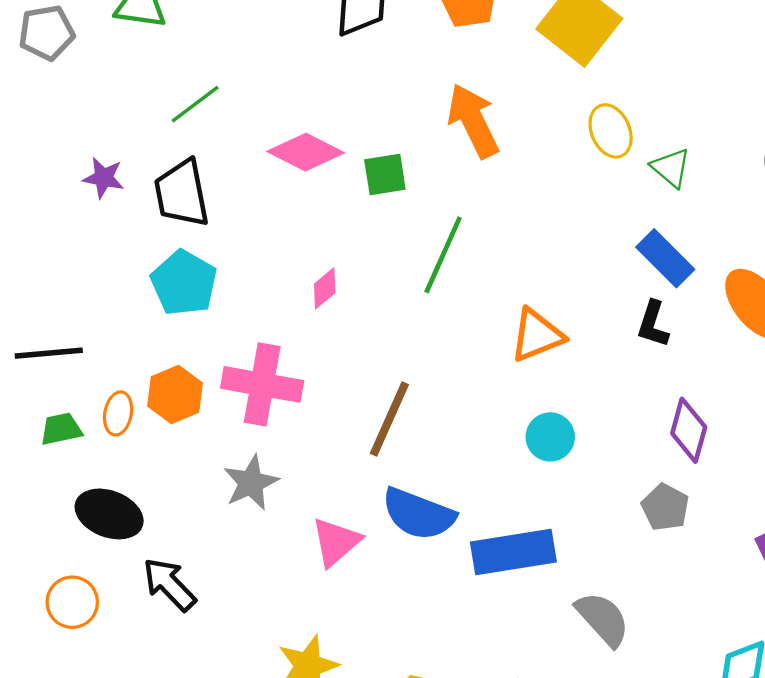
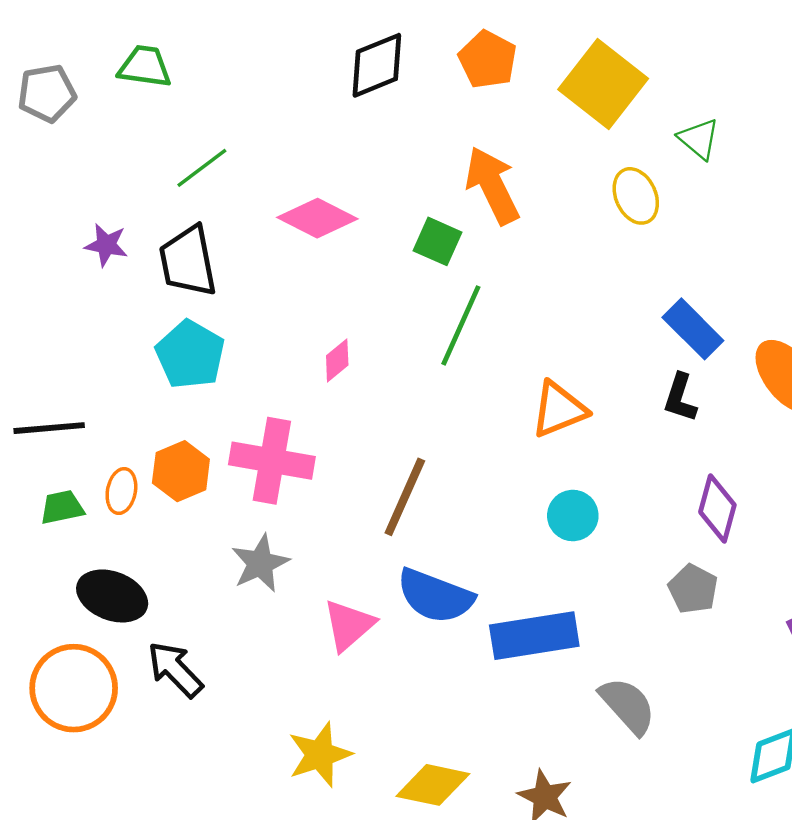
green triangle: (671, 168) -> (699, 139), moved
green square: (385, 174) -> (438, 241), moved, turned 33
orange circle: (72, 602) -> (74, 688), size x1.6

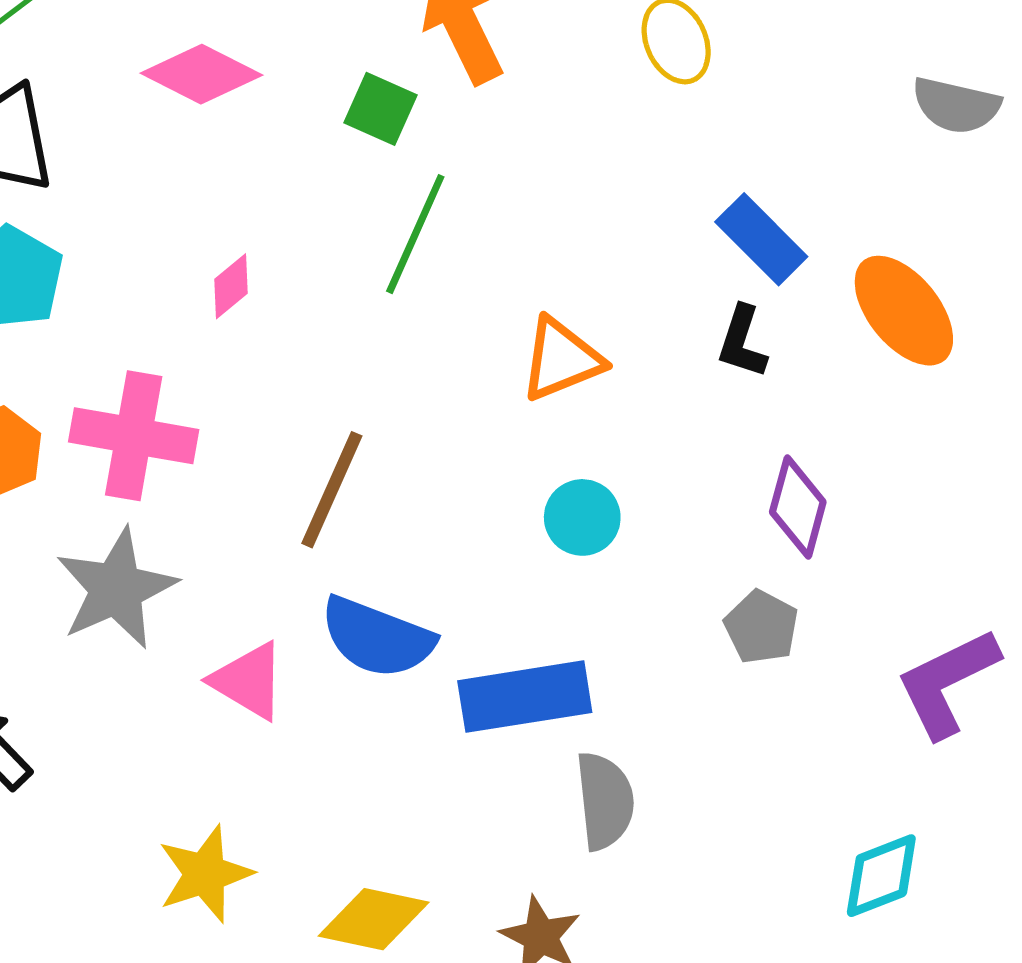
gray star: (260, 563) -> (116, 589), size x1.4
pink triangle: (349, 625) -> (248, 681), turned -48
gray semicircle: (628, 706) -> (605, 801), moved, turned 36

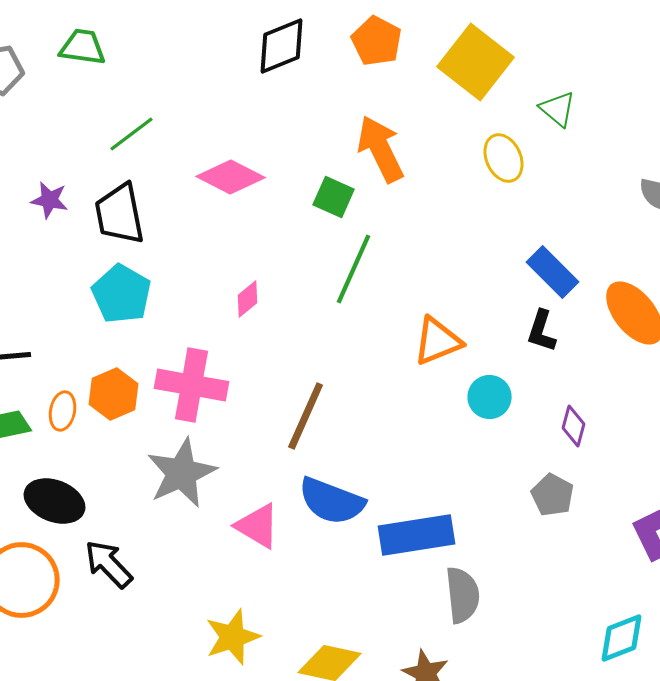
purple diamond: (798, 507) -> (574, 426), size x0.7
cyan circle: (582, 517) -> (490, 397), moved

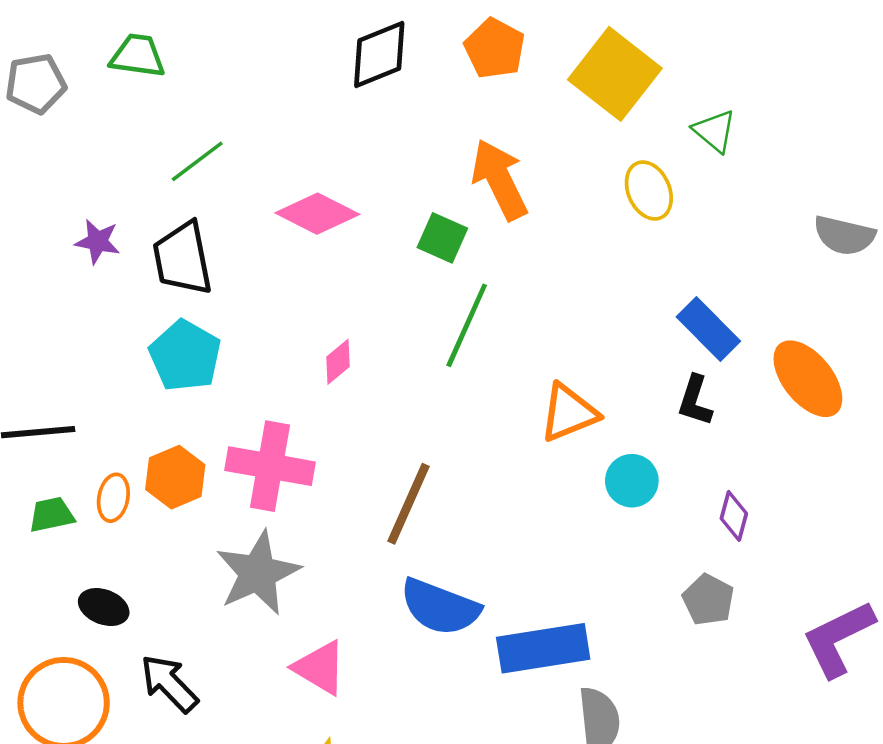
black ellipse: (55, 501) -> (104, 607), size x0.7
pink triangle: (258, 526) -> (320, 668), moved

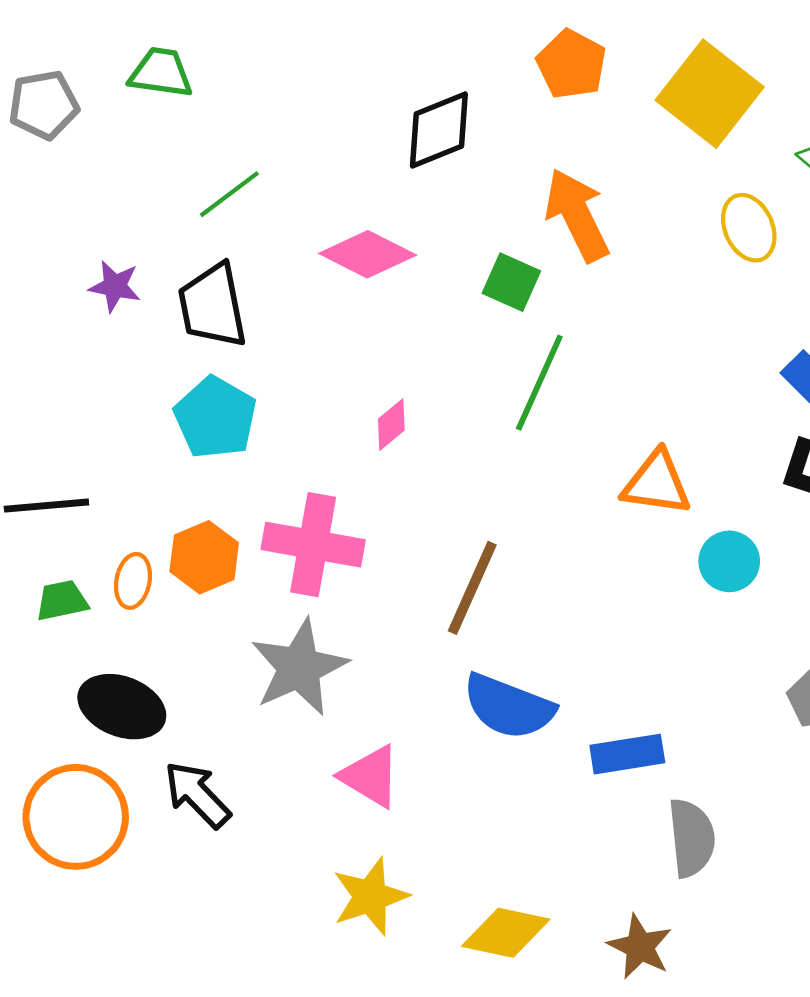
black diamond: (379, 55) -> (439, 130), moved
orange triangle: (569, 413) -> (657, 483), turned 30
black ellipse: (104, 607) -> (122, 707), size x1.5
blue rectangle: (543, 648) -> (627, 754), size x0.7

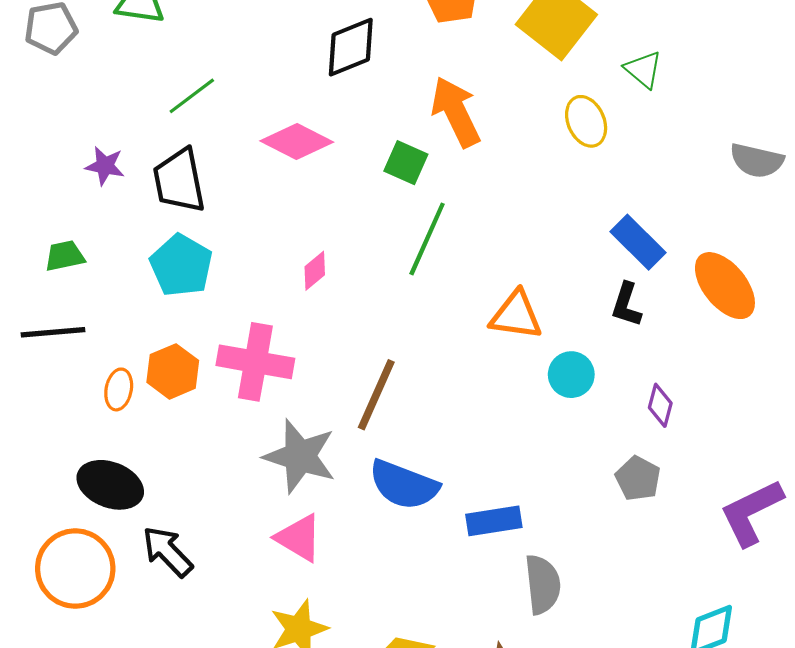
green trapezoid: (62, 600) -> (65, 256), moved
gray star: (299, 668) -> (300, 456), moved, turned -30

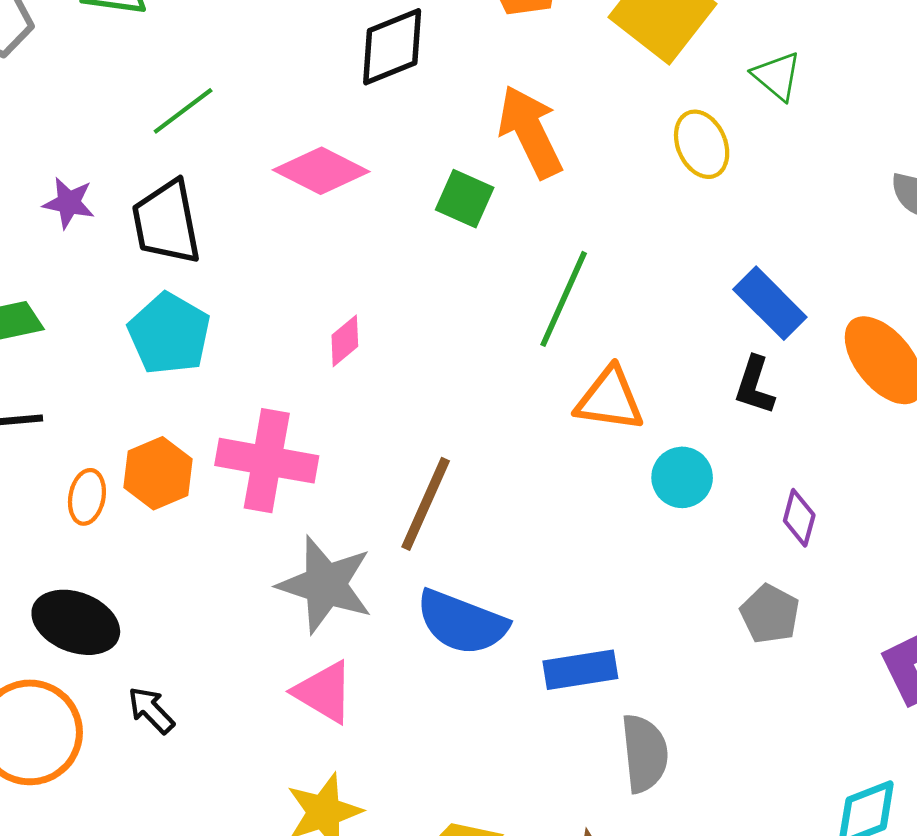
green line: (427, 239) -> (564, 299), moved
black arrow: (167, 552) -> (151, 710), size x0.7

